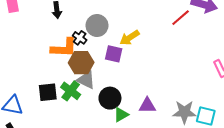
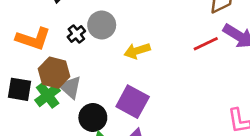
orange L-shape: (64, 48) -> (33, 39), moved
purple square: (114, 54) -> (133, 102), moved, size x1.4
brown hexagon: (81, 63) -> (54, 73), moved

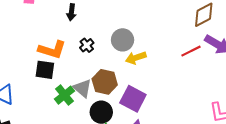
gray circle: (102, 25) -> (123, 40), moved
brown hexagon: (54, 73) -> (105, 82), moved
black square: (19, 89) -> (45, 70), moved

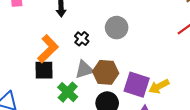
orange L-shape: (52, 50) -> (48, 49), turned -52
yellow arrow: (136, 58) -> (159, 86), moved
gray triangle: (83, 88) -> (84, 69), moved, turned -48

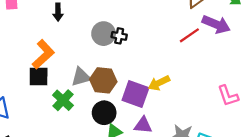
gray circle: (117, 28) -> (104, 34), moved
black cross: (82, 39) -> (119, 36), moved, turned -32
yellow arrow: (159, 86) -> (159, 83), moved

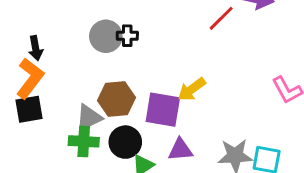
black arrow: (58, 12) -> (36, 48), moved
gray triangle: (81, 77) -> (89, 118), moved
green cross: (63, 100) -> (84, 141), moved, turned -30

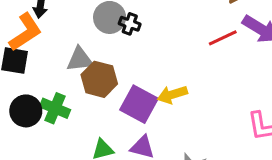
gray triangle: (89, 118) -> (80, 59), moved
black circle: (125, 142) -> (26, 111), moved

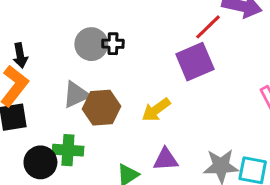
yellow arrow: (172, 95) -> (156, 110), moved
purple square: (139, 104) -> (195, 62), moved, turned -33

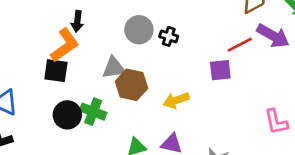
black cross: (113, 44) -> (169, 36), moved
purple square: (195, 62) -> (220, 70), size x0.7

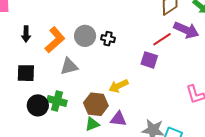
black arrow: (77, 21) -> (26, 34), moved
orange L-shape: (65, 45) -> (55, 40), moved
purple square: (220, 70) -> (149, 60), turned 30
brown hexagon: (131, 85) -> (96, 104), moved

